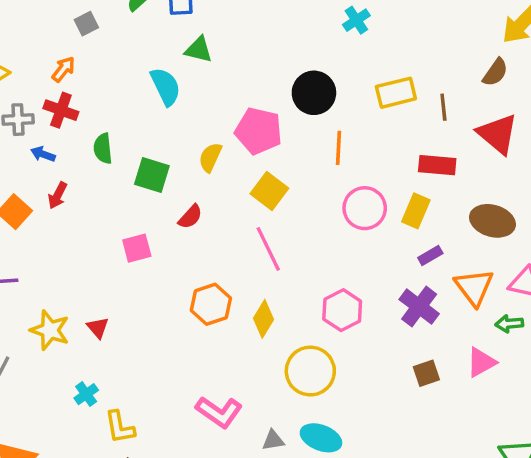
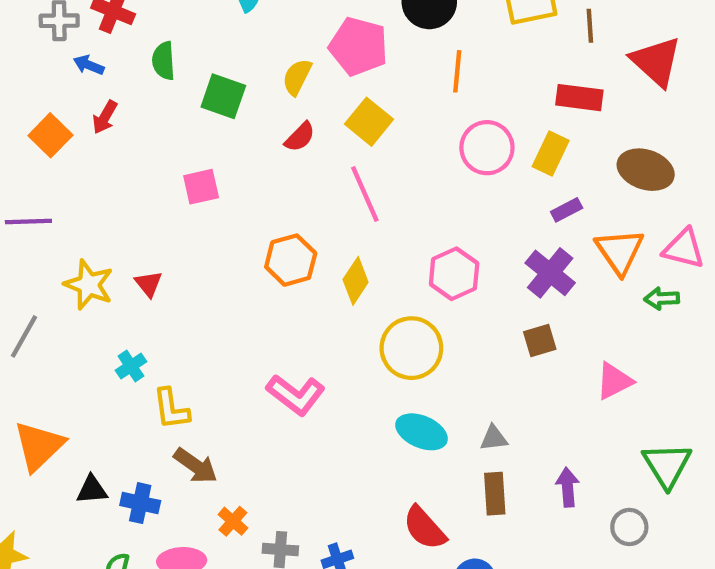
red semicircle: (190, 217) -> (300, 137), moved
pink triangle: (481, 362) -> (614, 381), moved
brown square: (426, 373) -> (540, 341), moved
gray triangle: (273, 440) -> (494, 438), moved

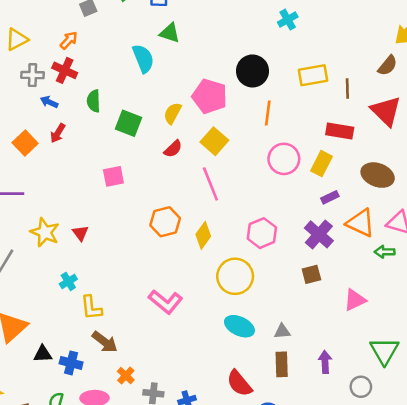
orange triangle: (620, 251) -> (361, 223), turned -32

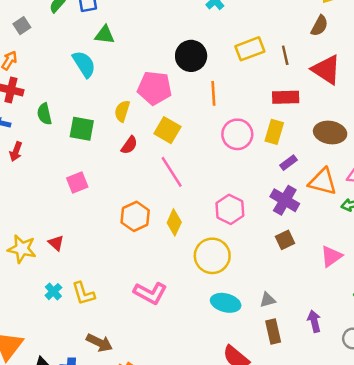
yellow L-shape: (91, 308) -> (83, 293), moved

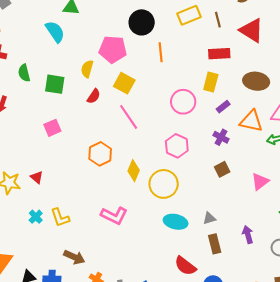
pink circle: (237, 134) -> (183, 102), moved
purple cross: (285, 200) -> (221, 137), size x0.7
yellow diamond: (174, 222) -> (134, 171), moved

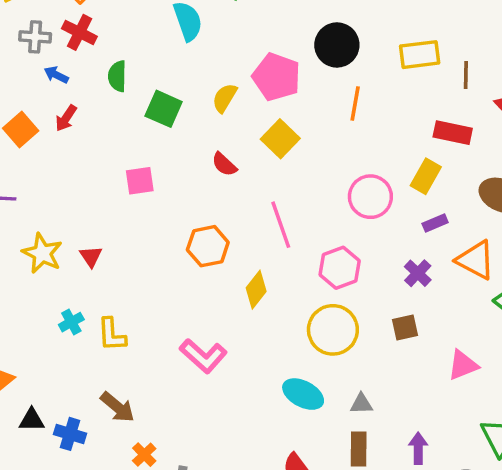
red semicircle: (94, 96) -> (224, 164), moved, turned 84
pink line: (129, 117) -> (281, 225), moved
yellow circle: (164, 184) -> (333, 330), moved

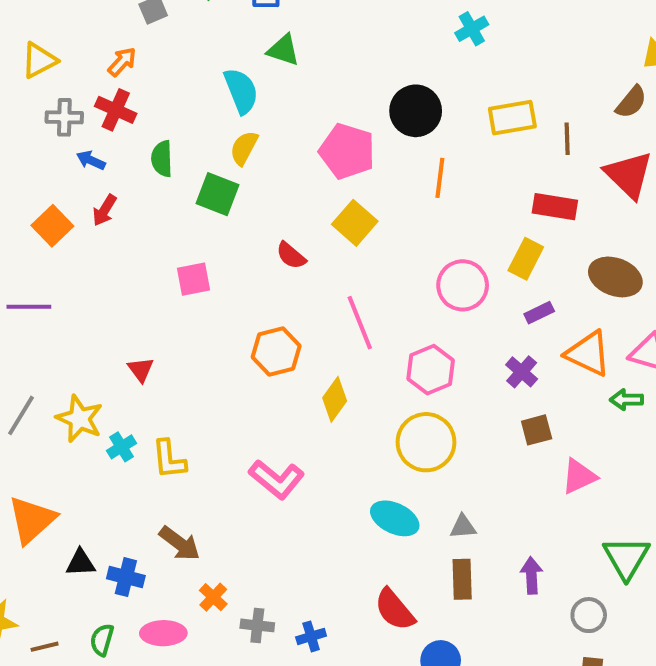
yellow semicircle: (225, 98) -> (244, 148), moved
yellow star: (42, 253) -> (79, 419), moved
brown square: (405, 327) -> (537, 430), moved

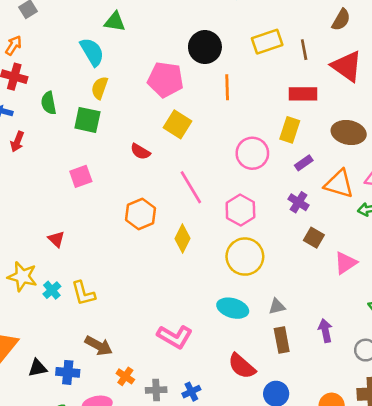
brown square: (537, 430) -> (314, 238), turned -36
pink L-shape: (277, 479) -> (175, 337), moved

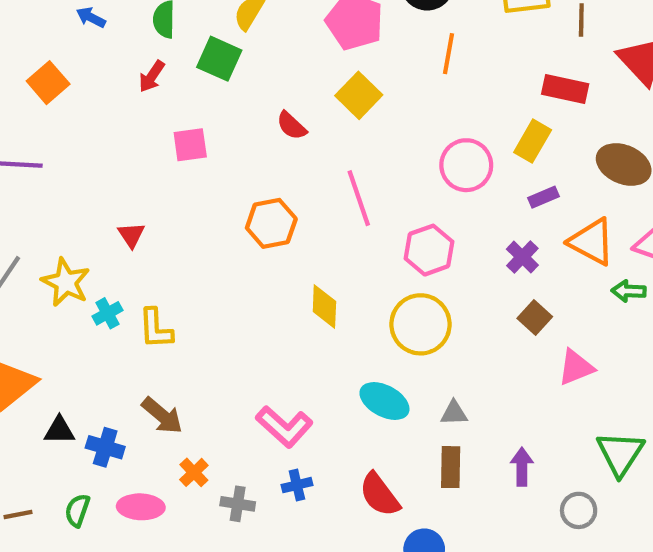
red arrow: (17, 141) -> (152, 76), moved
yellow diamond: (183, 239) -> (324, 306), moved, turned -36
blue cross: (191, 392) -> (297, 485), moved

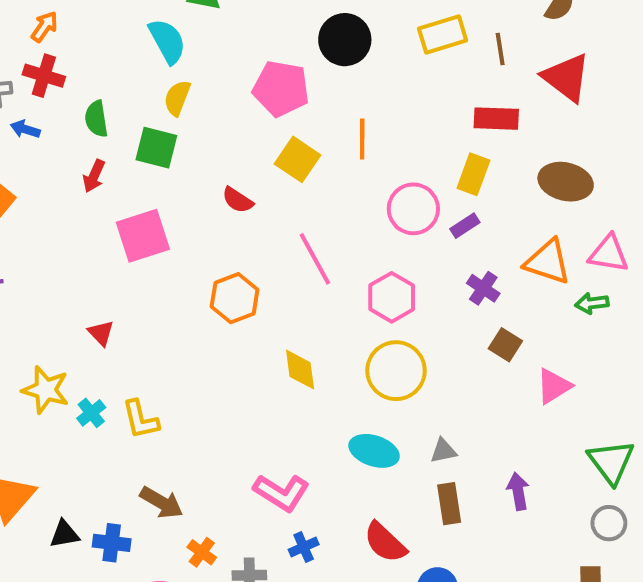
orange line: (449, 54) -> (362, 139), moved
pink square: (190, 145) -> (143, 236), size x1.5
purple rectangle: (543, 197) -> (465, 226), moved
gray circle: (579, 510) -> (609, 523), moved

